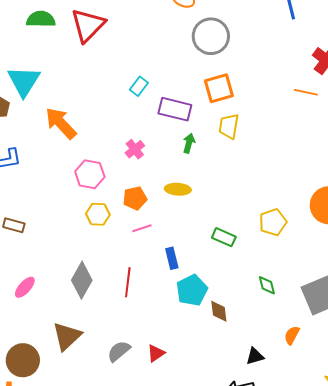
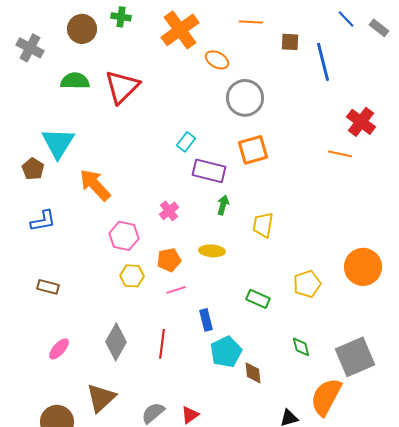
cyan rectangle: (139, 86) -> (186, 142), moved
yellow trapezoid: (229, 126) -> (263, 225), moved
orange semicircle: (292, 335) -> (326, 397), size x2.0

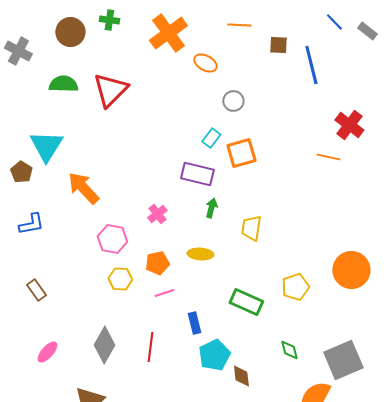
gray circle: (245, 98) -> (233, 101), size x0.6
cyan rectangle: (186, 142) -> (211, 138), moved
brown rectangle: (48, 287) -> (36, 290), turned 40
green rectangle: (258, 299) -> (246, 302), size x1.4

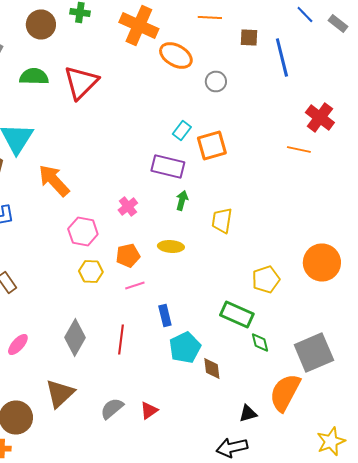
orange cross: (168, 33) -> (139, 26), turned -30
orange ellipse: (205, 63) -> (176, 56), size x1.4
gray circle: (233, 101) -> (216, 82), moved
green rectangle: (246, 302) -> (237, 314), moved

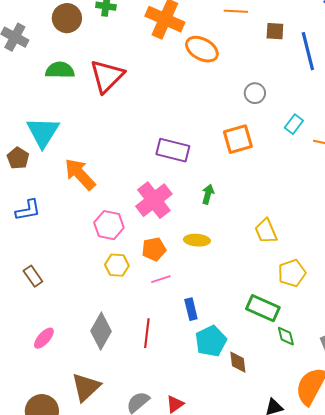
gray circle: (216, 82) -> (255, 93), moved
cyan rectangle: (182, 130) -> (294, 124), moved
purple rectangle: (168, 166) -> (173, 150), moved
pink cross: (128, 206) -> (154, 200), size x1.8
yellow trapezoid: (222, 220) -> (266, 231), moved, turned -32

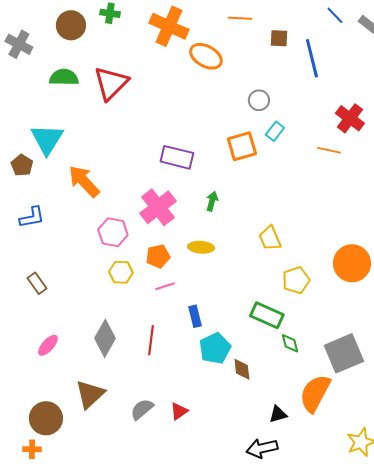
cyan rectangle: (294, 124) -> (275, 131), moved

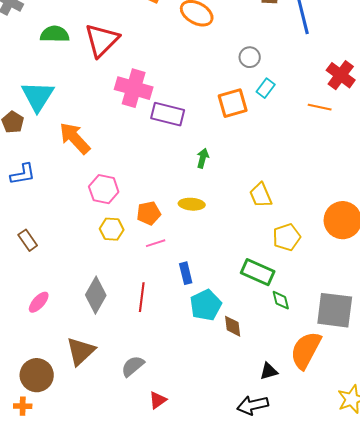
pink cross: (158, 207) -> (134, 88), moved, turned -36
gray square: (344, 353) -> (335, 310), turned 30
red triangle: (179, 411) -> (158, 400), moved

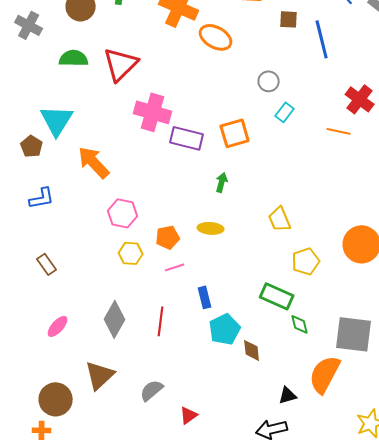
orange square: (233, 103) -> (235, 133), moved
red triangle: (158, 400) -> (189, 415), moved

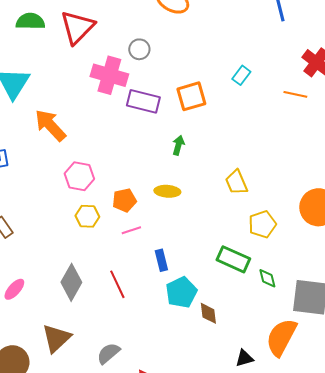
gray circle: (269, 81) -> (139, 49), moved
red line: (161, 321) -> (117, 284), turned -32
green diamond: (300, 324) -> (267, 278), moved

